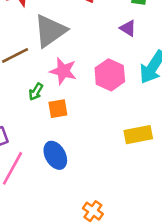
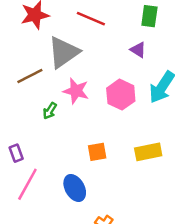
orange square: (58, 109) -> (97, 152), moved
blue ellipse: (55, 155) -> (75, 188), moved

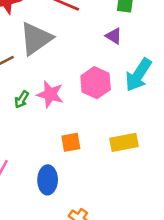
pink star: (76, 91) -> (50, 94), moved
blue ellipse: (75, 188) -> (48, 180), turned 30

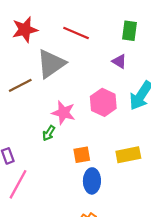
green arrow: (22, 100) -> (49, 133), moved
blue ellipse: (48, 180) -> (92, 181), moved

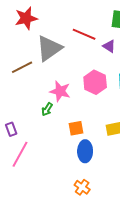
red line: (76, 33) -> (84, 34), moved

